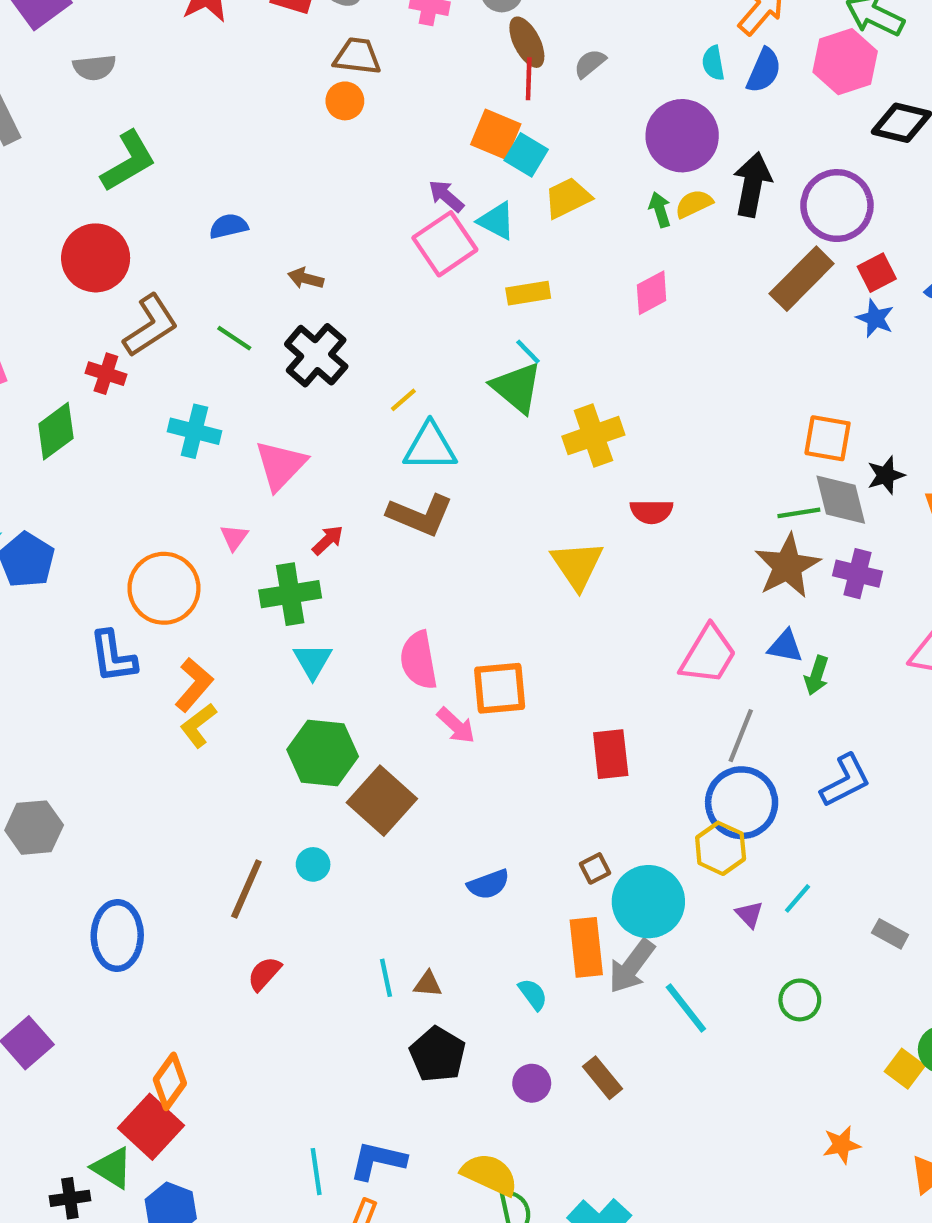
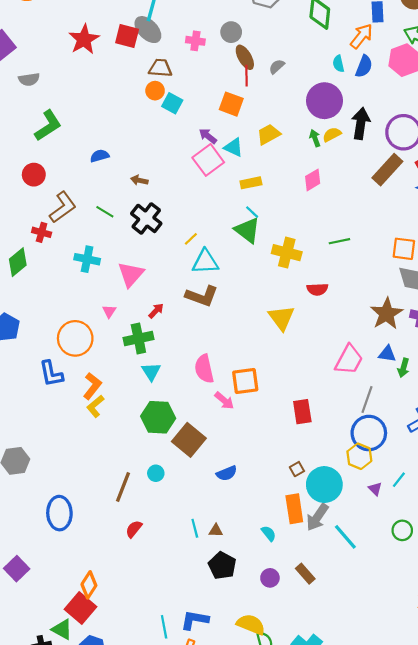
cyan square: (526, 155) -> (172, 103), moved
red circle: (96, 258) -> (34, 175), size x0.7
yellow cross: (593, 436) -> (287, 253), turned 36
green line: (799, 513) -> (339, 241), moved
blue semicircle: (488, 884) -> (227, 473), moved

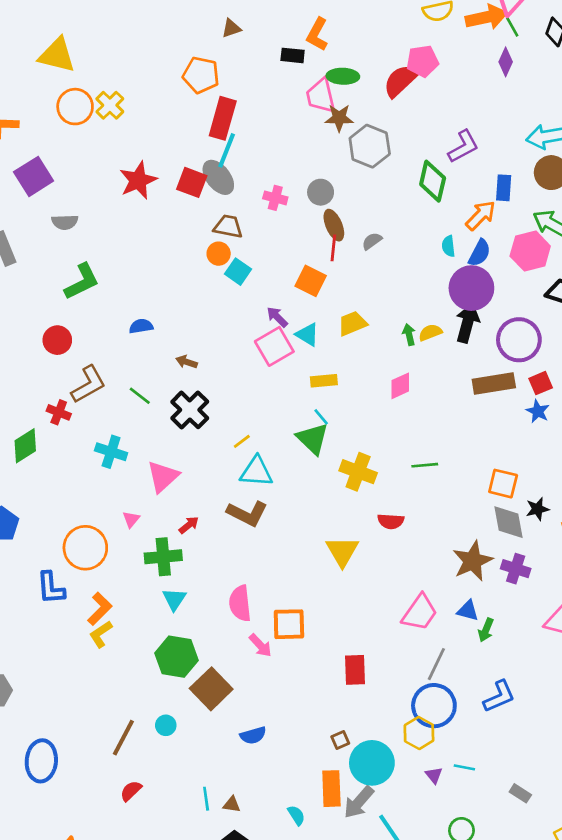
purple circle: (325, 101) -> (471, 288), moved
brown rectangle: (387, 170) -> (494, 384), turned 32
cyan line: (399, 480) -> (464, 767), turned 56

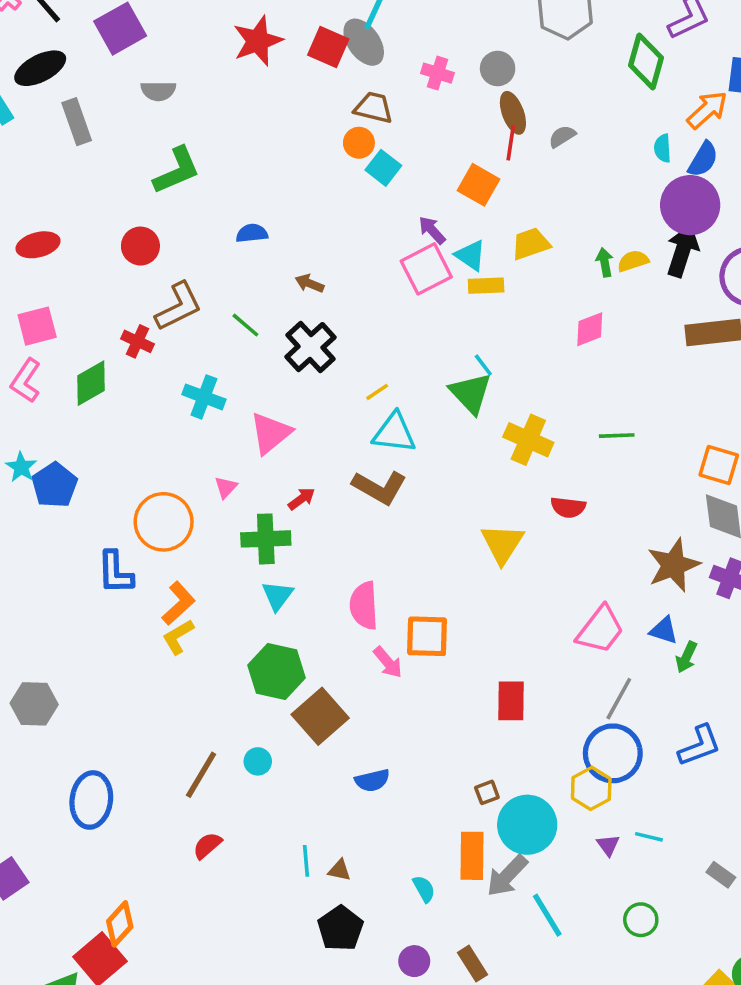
yellow rectangle: (324, 381) -> (486, 286), moved

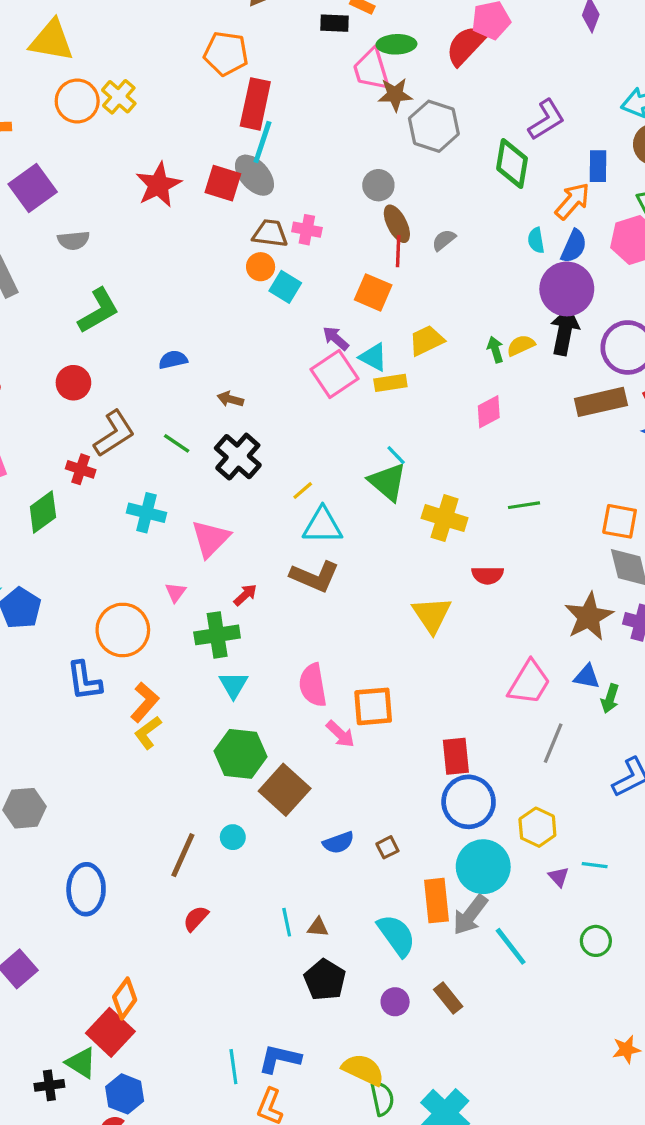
pink cross: (437, 73) -> (307, 230), moved
blue circle: (613, 753) -> (469, 802), moved
brown square: (487, 792) -> (387, 847), moved
cyan semicircle: (424, 889) -> (396, 935), size x1.8

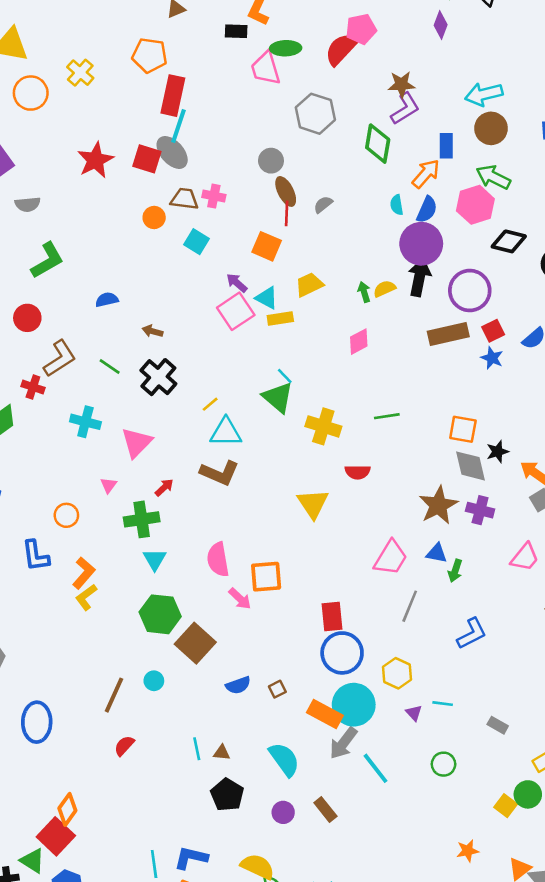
brown star: (395, 95) -> (401, 84), moved
yellow cross: (119, 97) -> (80, 73), moved
orange circle: (261, 267) -> (154, 217), moved
orange circle: (123, 630) -> (66, 515), size x0.6
orange rectangle: (437, 901) -> (325, 714), moved, turned -56

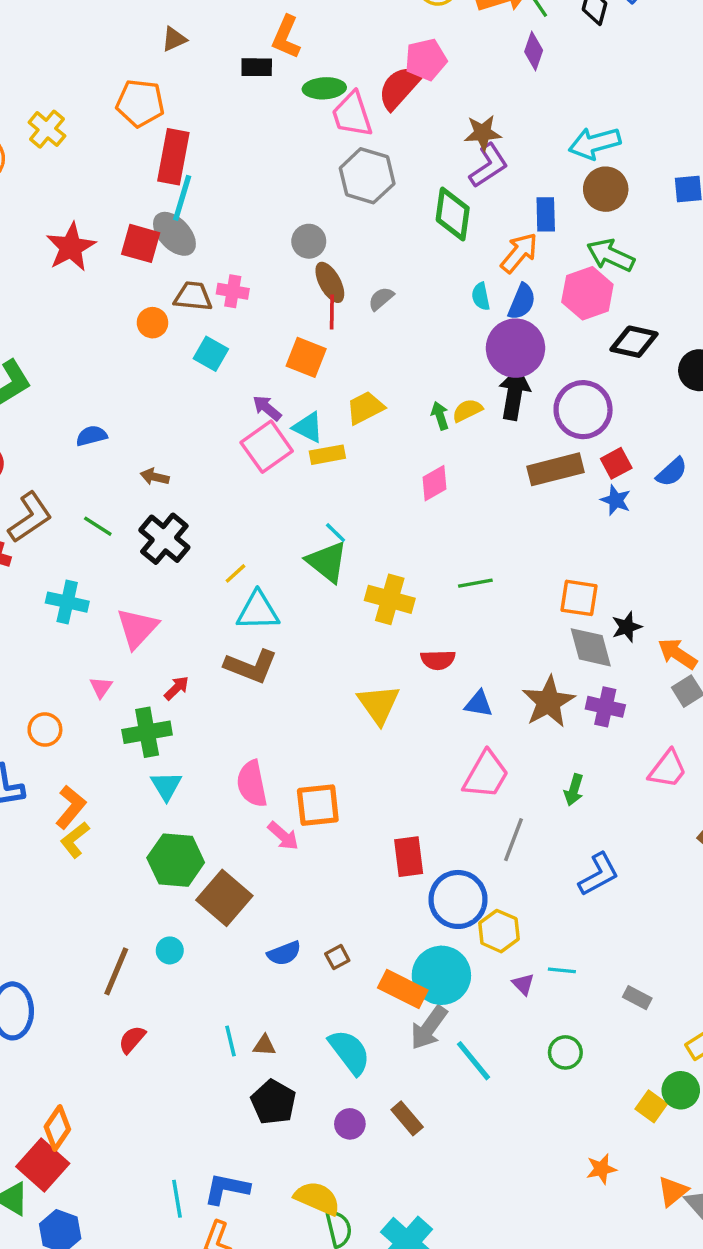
pink trapezoid: (266, 68) -> (352, 115), moved
blue triangle: (437, 553) -> (479, 704), moved
blue circle: (342, 653) -> (458, 899), moved

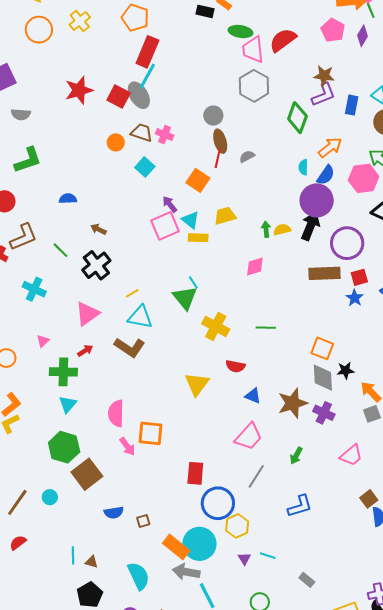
pink pentagon: (426, 60) -> (333, 30), moved, turned 30
blue rectangle: (546, 214) -> (352, 105), moved
pink triangle: (137, 628) -> (87, 314), moved
gray arrow: (429, 1028) -> (186, 572), turned 52

